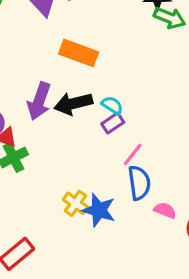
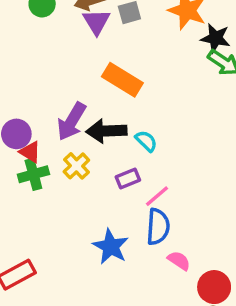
purple rectangle: (113, 123) -> (128, 178), moved
yellow cross: (76, 203) -> (76, 166), moved

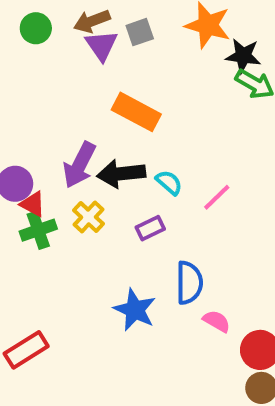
pink line: (157, 196) -> (217, 197), moved

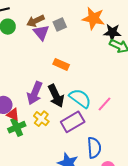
orange rectangle: (136, 112) -> (61, 64), size x0.7
black arrow: (121, 174) -> (56, 96), turned -105
cyan semicircle: (169, 182) -> (80, 98), size x1.6
purple rectangle: (150, 228) -> (73, 122), size x1.6

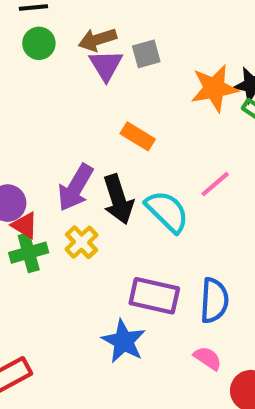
orange star: (93, 18) -> (214, 88), moved, turned -30
pink line: (105, 104) -> (215, 184), moved
purple rectangle: (73, 122) -> (154, 296), moved, turned 35
blue semicircle: (94, 148) -> (214, 300), moved

